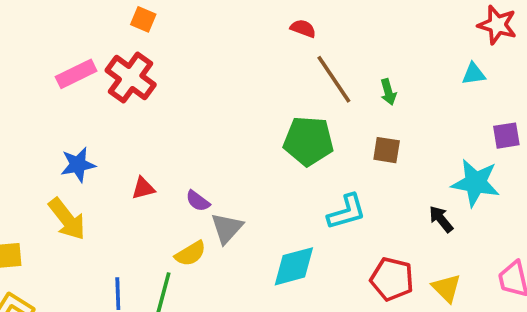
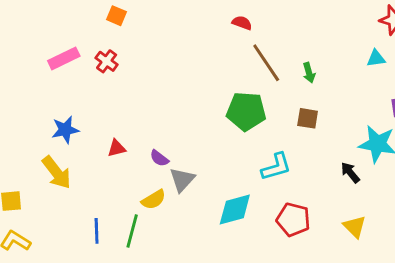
red cross: (131, 77) -> (107, 61), size x0.6
red pentagon: (392, 279) -> (293, 220), moved

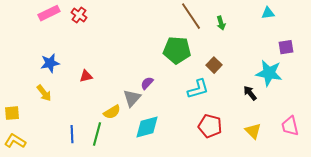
brown square: (308, 118) -> (214, 65), moved, turned 35
purple semicircle: (159, 158) -> (147, 83), moved, turned 96
yellow arrow: (57, 173) -> (44, 93), size x0.7
cyan diamond: (235, 210) -> (147, 127), moved

